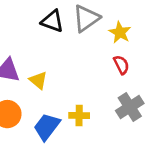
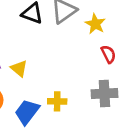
red semicircle: (121, 65) -> (108, 54), moved
gray cross: (130, 107) -> (104, 94), turned 30

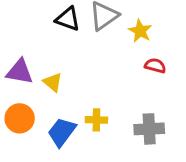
red semicircle: (108, 54) -> (155, 66), turned -48
gray cross: (104, 94) -> (149, 129), moved

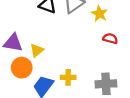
yellow triangle: (53, 82) -> (37, 50), turned 40
orange circle: (20, 118) -> (22, 68), moved

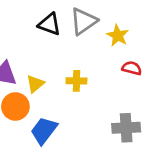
yellow cross: (68, 77) -> (76, 81), moved

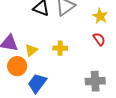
yellow star: (118, 35) -> (100, 16), moved
red semicircle: (132, 68) -> (99, 39), turned 40

